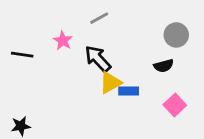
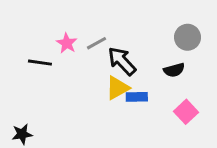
gray line: (99, 18) -> (97, 43), moved
black line: (22, 55) -> (40, 63), moved
black arrow: (98, 59) -> (122, 61), moved

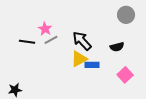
gray circle: (187, 37) -> (126, 15), moved
gray line: (97, 43) -> (51, 40), moved

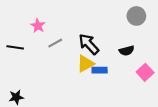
pink star: (45, 29) -> (38, 26), moved
black line: (27, 42) -> (15, 47), moved
pink square: (125, 75) -> (145, 72), moved

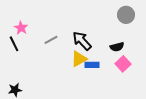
pink star: (38, 26) -> (21, 28), moved
black line: (15, 47) -> (14, 44), turned 56
pink square: (145, 72) -> (123, 64), moved

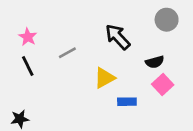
black arrow: (82, 41) -> (118, 37), moved
black line: (14, 44) -> (28, 66), moved
blue rectangle: (92, 65) -> (127, 102), moved

